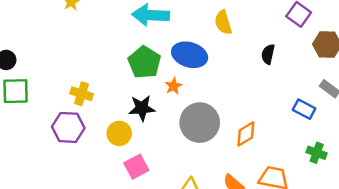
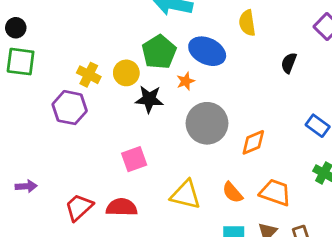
yellow circle: (119, 133) -> (126, 73), moved

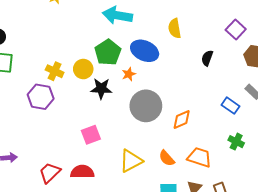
yellow triangle: (186, 195) -> (131, 161), turned -40

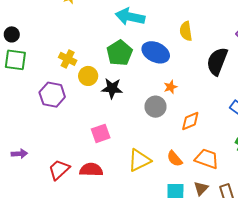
black semicircle: (207, 58) -> (217, 61), size x1.8
yellow circle: (83, 69) -> (88, 76), moved
yellow cross: (55, 71) -> (68, 59), moved
orange star: (129, 74) -> (170, 87), moved
gray circle: (146, 106) -> (156, 107), size x0.7

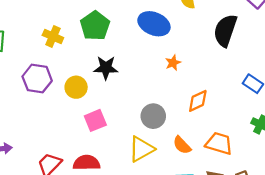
green pentagon: (119, 53) -> (95, 26), moved
yellow circle: (88, 76) -> (76, 87), moved
gray circle: (156, 107) -> (153, 116), moved

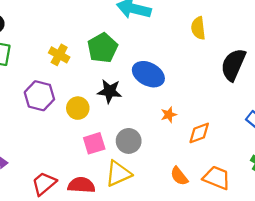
blue ellipse: (154, 24) -> (148, 74), moved
orange star: (173, 63) -> (169, 115), moved
gray circle: (153, 116) -> (129, 141), moved
yellow triangle: (141, 149) -> (118, 174), moved

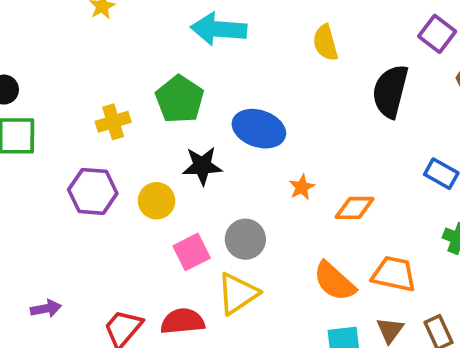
yellow cross: (59, 55) -> (113, 122), turned -36
orange diamond: (199, 133) -> (355, 208), turned 30
orange semicircle: (179, 176) -> (334, 281), size x1.4

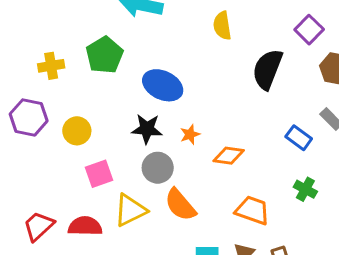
black star: (202, 166) -> (147, 129), moved
gray circle: (245, 239) -> (158, 168), moved
orange semicircle: (334, 281) -> (180, 205), moved

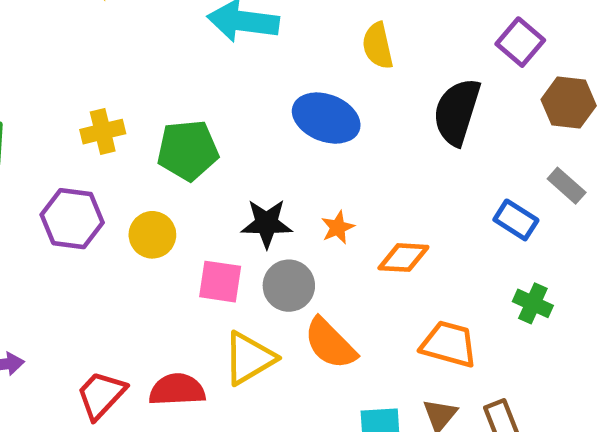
green pentagon: (105, 55) -> (188, 150), moved, turned 30
blue ellipse: (163, 85) -> (326, 118), moved
pink square: (99, 174) -> (220, 282), moved, turned 32

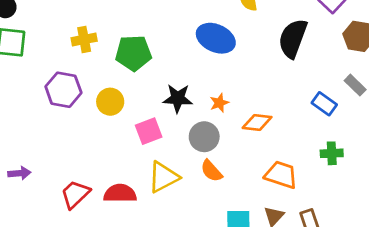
pink square: (220, 282) -> (149, 131), turned -32
gray circle: (289, 286) -> (204, 137), moved
green cross: (533, 303) -> (332, 153), turned -30
orange semicircle: (330, 344) -> (211, 171), size x0.7

